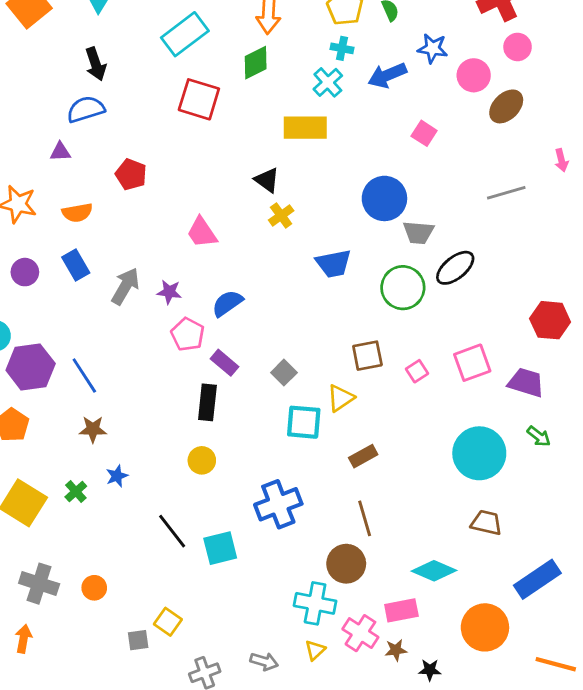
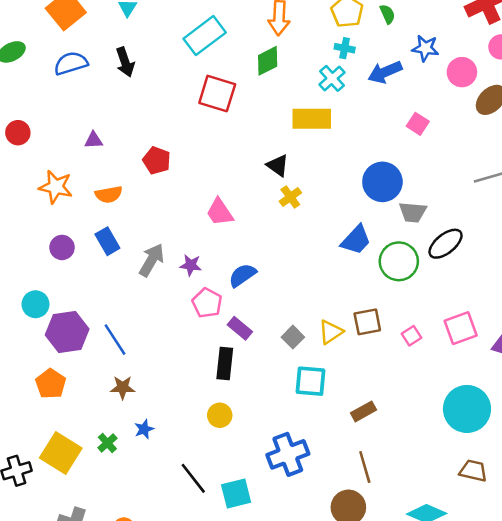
blue semicircle: (86, 109) -> (71, 63), moved
blue trapezoid: (333, 264) -> (356, 240), moved, turned -36
yellow triangle: (341, 398) -> (331, 332), moved

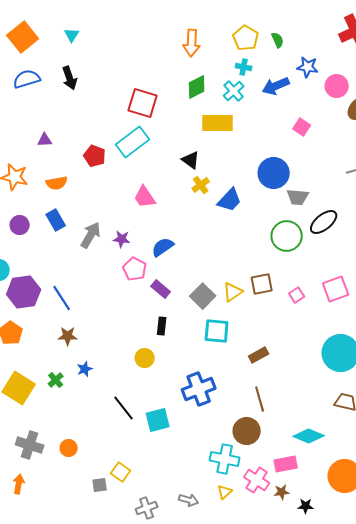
cyan rectangle: (205, 36) -> (133, 142), moved
green diamond: (268, 61) -> (197, 87), moved
blue trapezoid: (356, 240) -> (230, 200), moved
gray square: (293, 337) -> (203, 296), size x1.4
black rectangle: (225, 364) -> (162, 326), moved, size x0.7

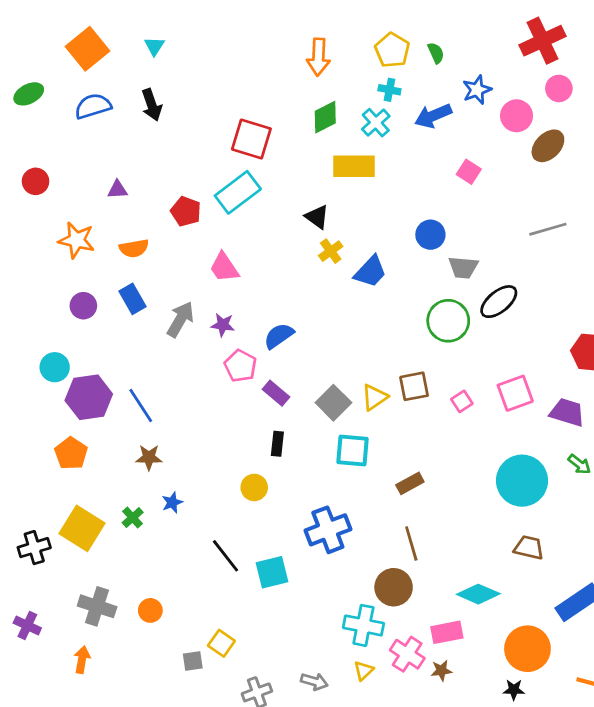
blue star: (308, 67) -> (477, 90), turned -30
blue circle: (274, 173) -> (430, 235), size x0.7
pink trapezoid: (145, 197) -> (224, 267), moved
black star: (306, 506) -> (514, 690), moved

